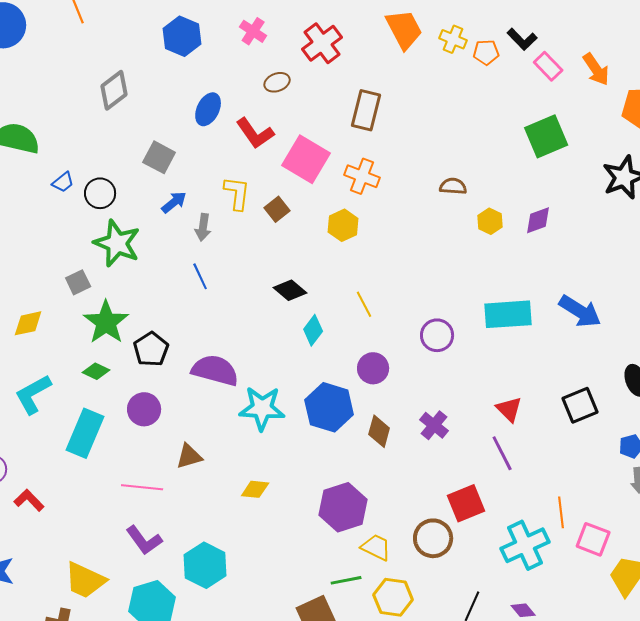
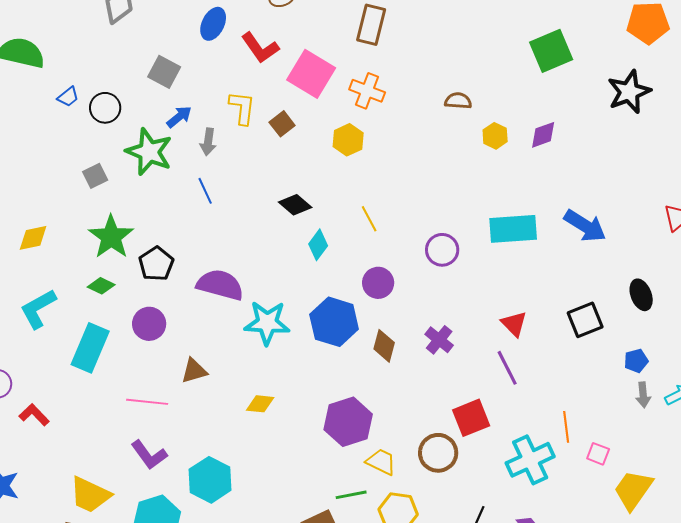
green star: (117, 243) -> (149, 152), moved
gray square: (78, 282) -> (95, 176), moved
pink square: (593, 539) -> (598, 454), size x0.7

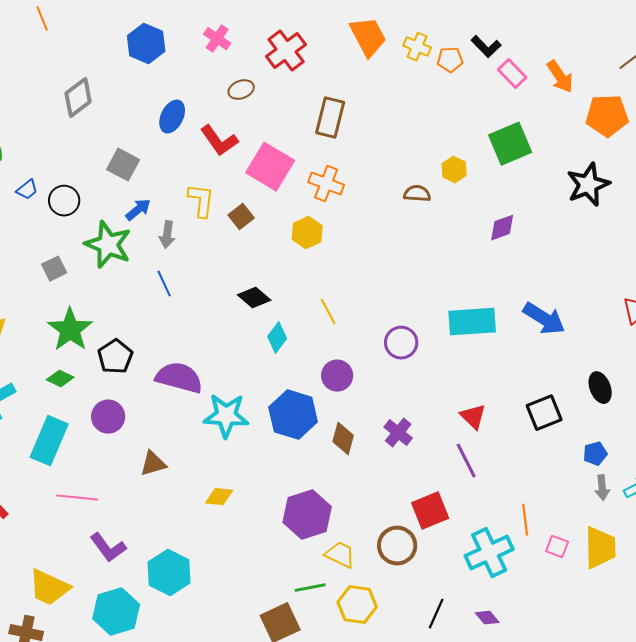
yellow hexagon: (495, 136) -> (454, 170), moved
pink line: (147, 402) -> (77, 498), moved
yellow trapezoid: (633, 490) -> (600, 548), moved, turned 144

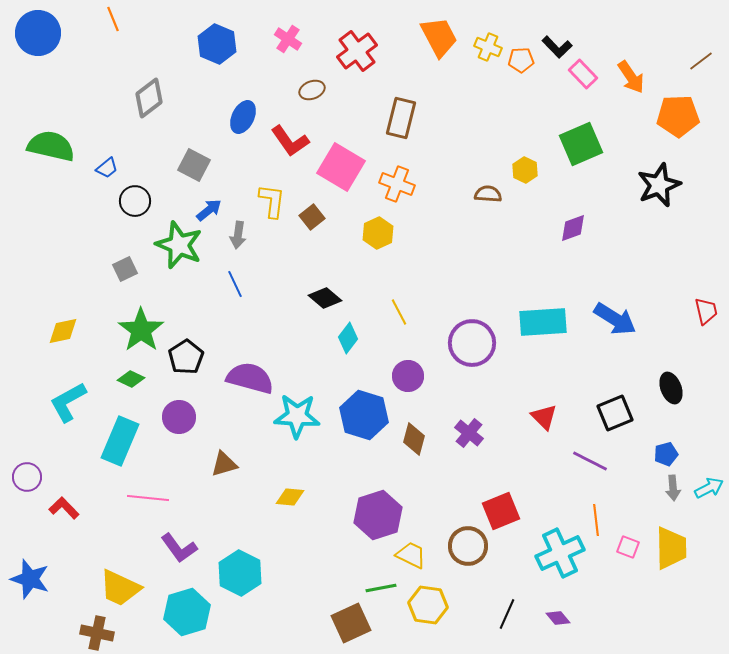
blue trapezoid: (27, 190) -> (107, 168), moved
purple circle: (401, 343) -> (472, 343), size x1.4
purple line: (466, 461) -> (590, 461), moved, turned -36

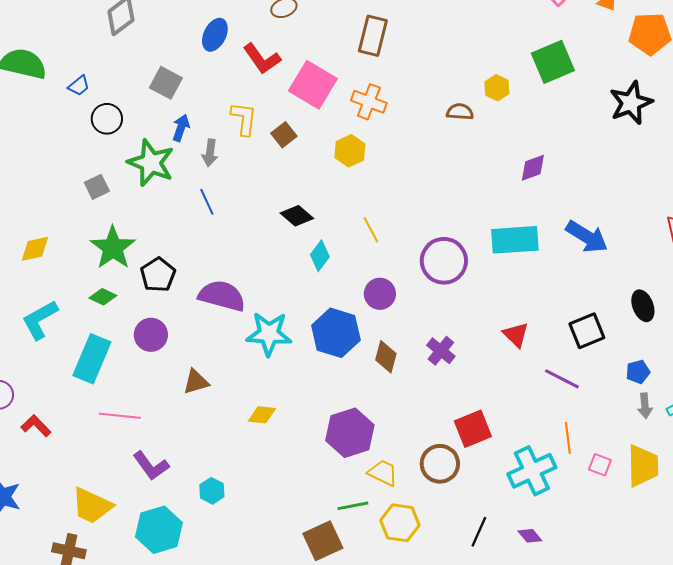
blue arrow: (209, 210) -> (181, 128), turned -32
purple diamond: (573, 228) -> (533, 168), moved
cyan hexagon: (240, 573) -> (212, 491), size x0.6

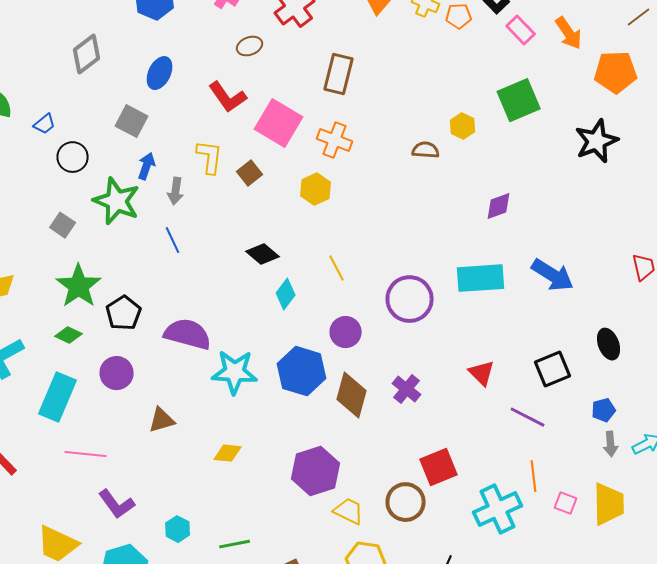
blue ellipse: (215, 35) -> (160, 73), moved
gray square: (97, 187) -> (63, 225), turned -30
brown diamond: (386, 357) -> (352, 395), size x1.4
green line: (353, 506) -> (235, 544), moved

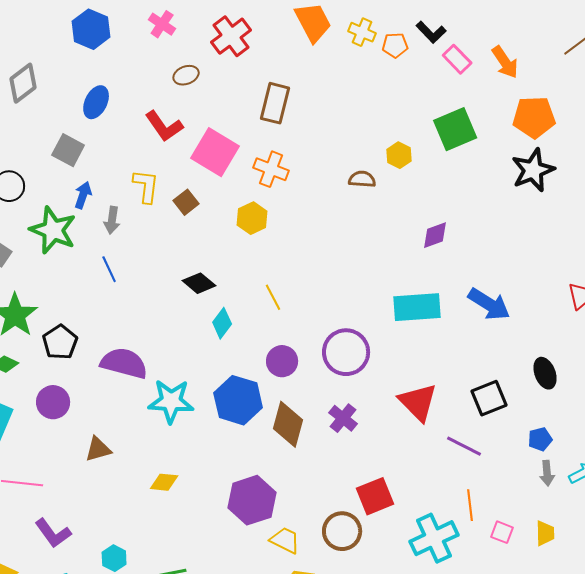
orange pentagon: (616, 72) -> (534, 117), moved
purple circle: (410, 299) -> (346, 352), moved
red triangle: (482, 373) -> (418, 402), size x1.5
yellow trapezoid: (609, 504) -> (545, 533), size x0.6

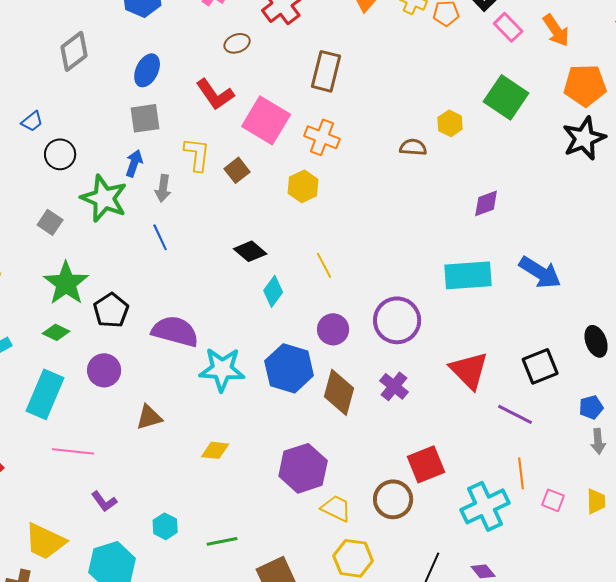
green square: (455, 129) -> (506, 97), turned -33
gray square: (68, 150) -> (145, 118), moved, turned -36
purple L-shape: (53, 533) -> (104, 501), size x0.7

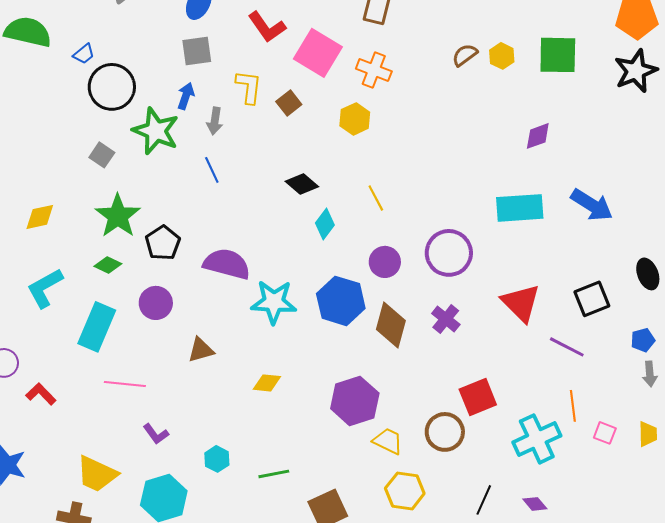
green square: (506, 97) -> (558, 55), moved, turned -33
brown semicircle: (413, 147) -> (465, 55), moved, turned -40
black circle: (60, 154) -> (112, 87), size x1.5

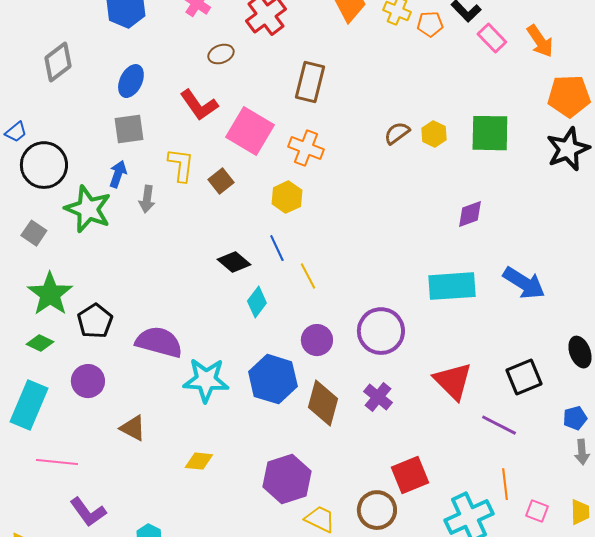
blue line: (212, 170) -> (277, 248), moved
brown triangle: (201, 350) -> (133, 428), turned 44
purple L-shape: (156, 434) -> (88, 512), size x1.4

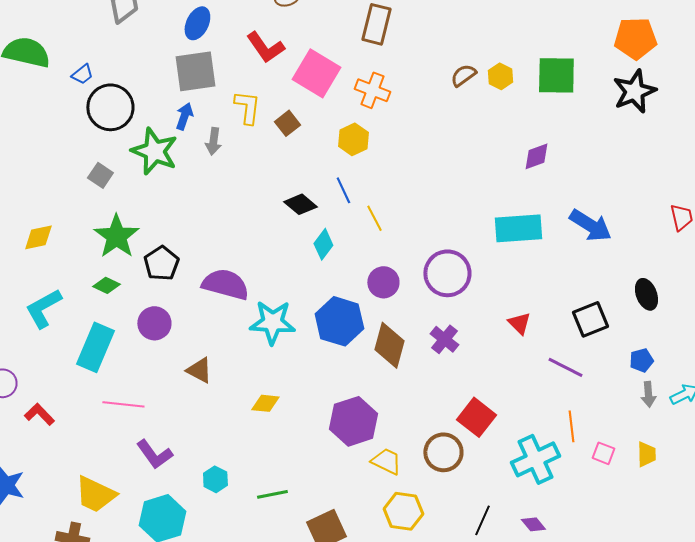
gray square: (129, 129) -> (195, 71), size x1.4
red triangle: (453, 381) -> (519, 323), size x0.6
red square: (410, 475) -> (476, 417), turned -30

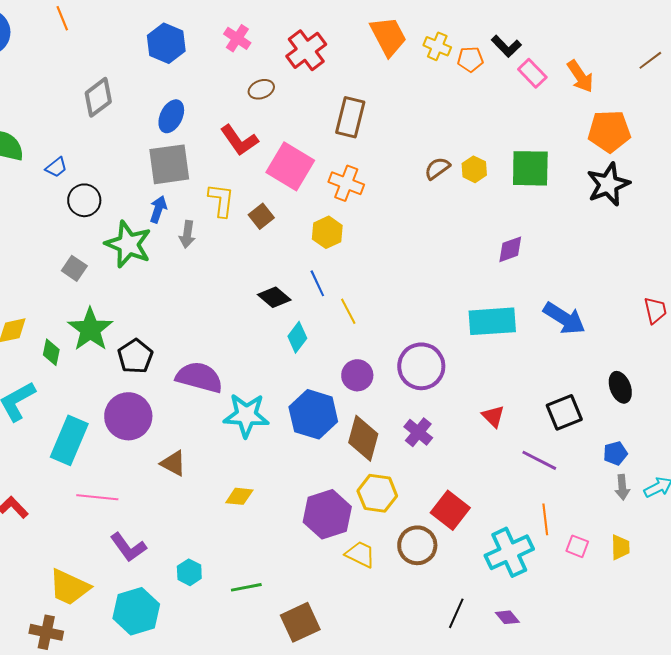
black circle: (110, 107) -> (84, 200), size x0.7
green diamond: (106, 285) -> (51, 352), moved, turned 76
purple circle: (154, 323) -> (128, 416), size x1.4
yellow hexagon: (403, 511) -> (377, 493), moved

